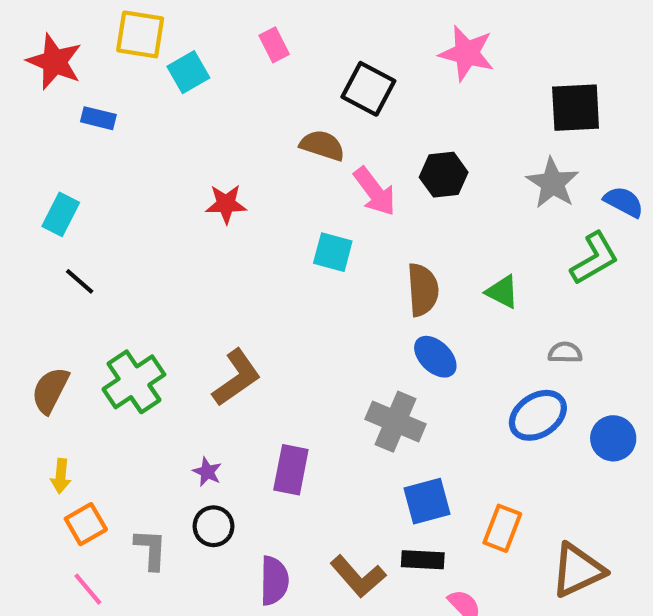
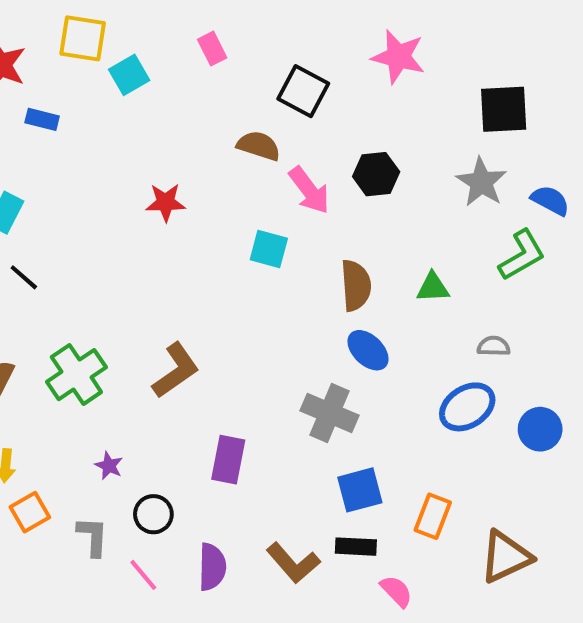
green triangle: (502, 292) -> (433, 287), turned -30
purple star: (207, 472) -> (109, 466), moved
pink line: (88, 589) -> (143, 575), moved

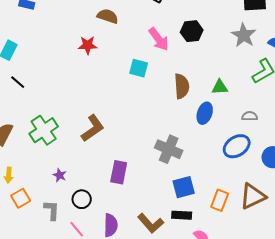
brown semicircle: (259, 146) -> (108, 16), moved
blue ellipse: (368, 350) -> (205, 113), moved, turned 65
brown triangle: (506, 557) -> (253, 196), moved

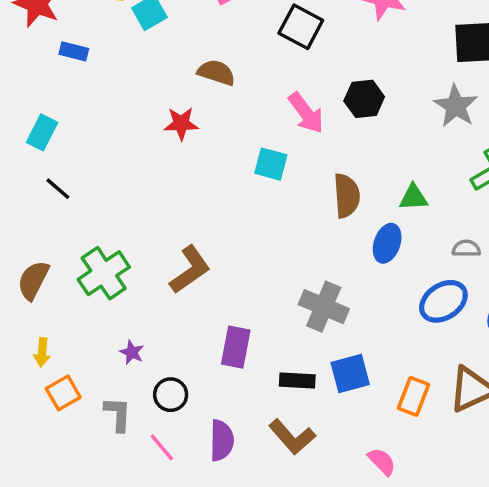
black rectangle: (182, 215) -> (297, 381), moved

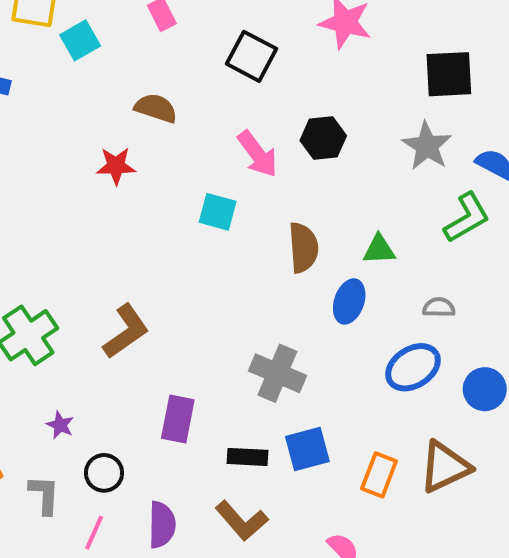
pink line: (162, 447) -> (94, 533), turned 64

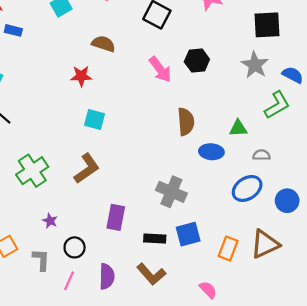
cyan square: (218, 212) -> (95, 119), moved
green triangle: (379, 250) -> (238, 128), moved
blue ellipse: (349, 301) -> (211, 152), turned 75

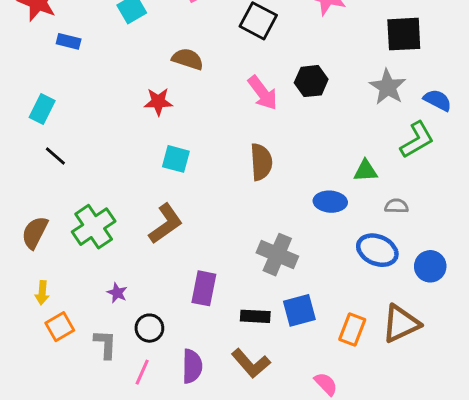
brown semicircle: (186, 122) -> (261, 162), moved
blue ellipse: (247, 188) -> (377, 250), turned 56

